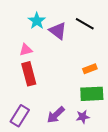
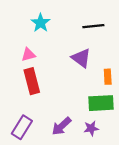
black line: (85, 24) -> (93, 26), turned -36
purple triangle: (58, 31) -> (81, 58), moved
orange rectangle: (90, 69) -> (108, 77), moved, turned -72

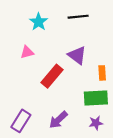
black line: (93, 26) -> (78, 17), moved
red rectangle: (32, 81) -> (52, 76), moved, turned 55
purple star: (91, 128) -> (96, 123), moved

